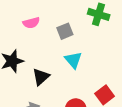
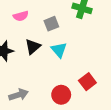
black triangle: (41, 77) -> (33, 47), moved

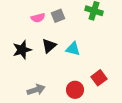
gray square: (51, 24) -> (58, 16), moved
cyan triangle: (59, 50) -> (73, 49), turned -35

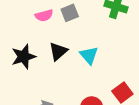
cyan triangle: (73, 49) -> (89, 55), turned 35

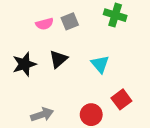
cyan triangle: (89, 55) -> (100, 64), moved

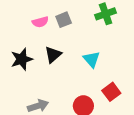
green cross: (115, 15) -> (106, 14), turned -36

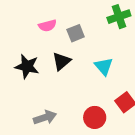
gray square: (64, 20) -> (76, 33), moved
black star: (22, 59) -> (27, 66), turned 30

